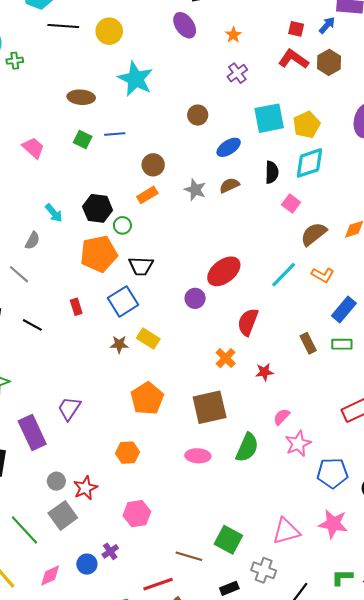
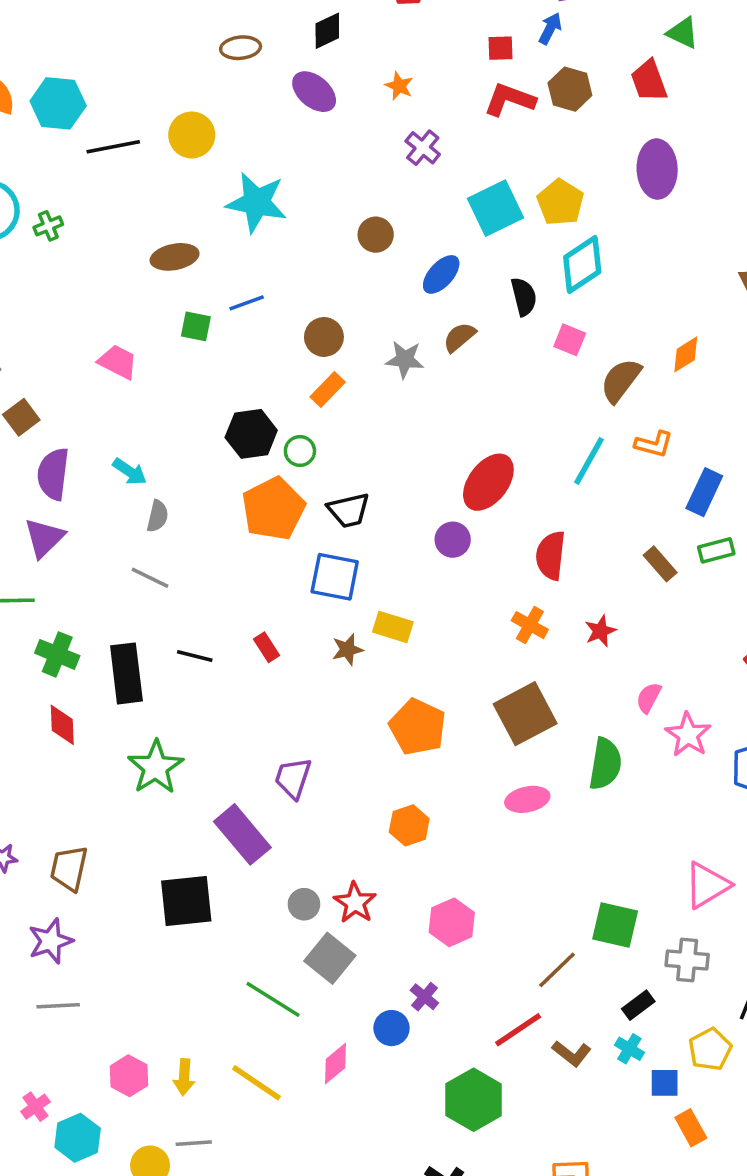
cyan arrow: (54, 213) -> (130, 472), moved
blue square: (123, 301) -> (335, 577), turned -32
red rectangle: (76, 307) -> (266, 647), moved
brown line: (189, 556) -> (557, 970), turned -45

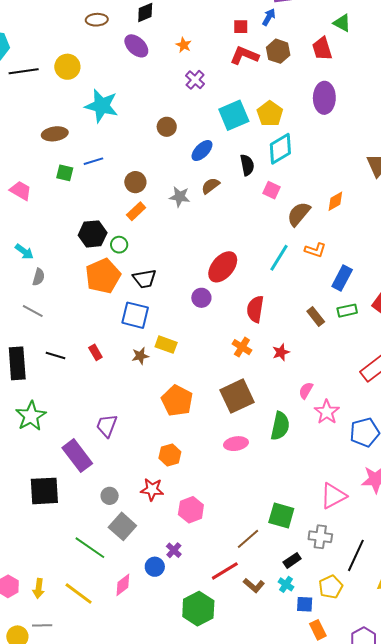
red star: (355, 903) -> (152, 489), moved, turned -30

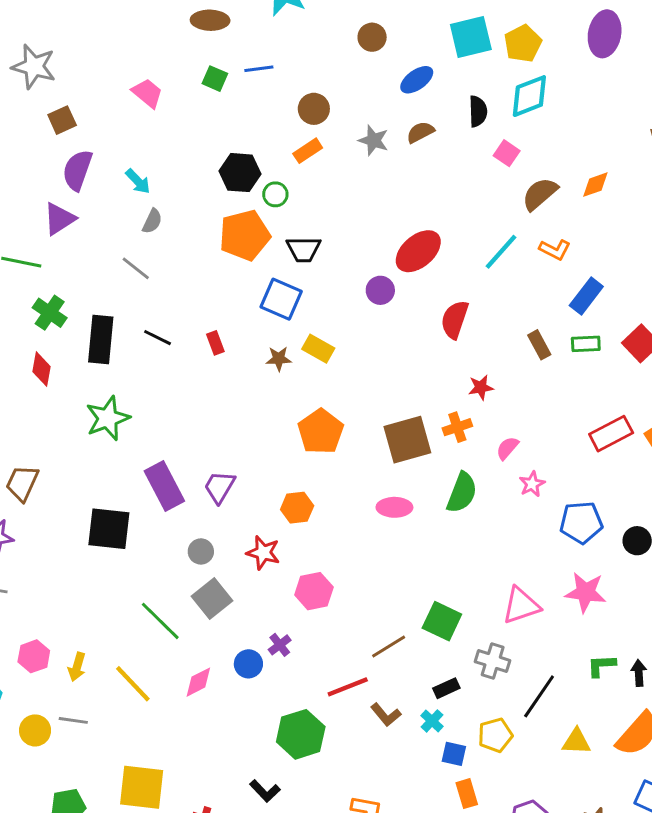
orange cross: (242, 347) -> (457, 427), moved, turned 30
pink star: (327, 412) -> (532, 484), size x0.7
purple trapezoid: (107, 426) -> (220, 487), moved

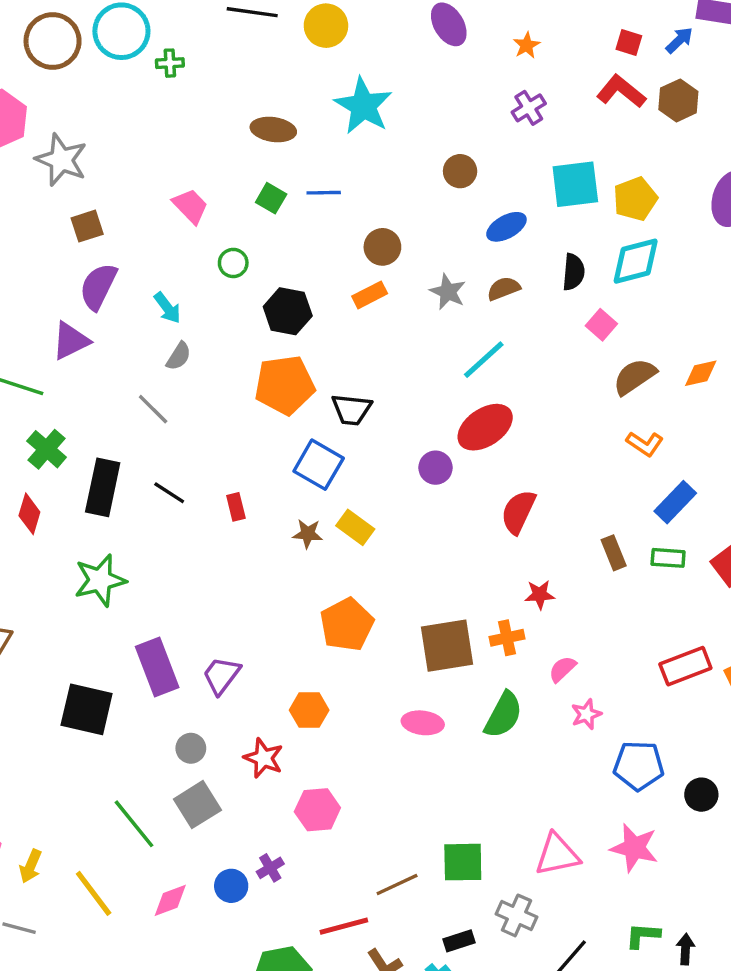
green circle: (275, 194) -> (233, 263), moved
cyan line: (501, 252) -> (484, 360), moved
green square: (442, 621) -> (463, 862), turned -33

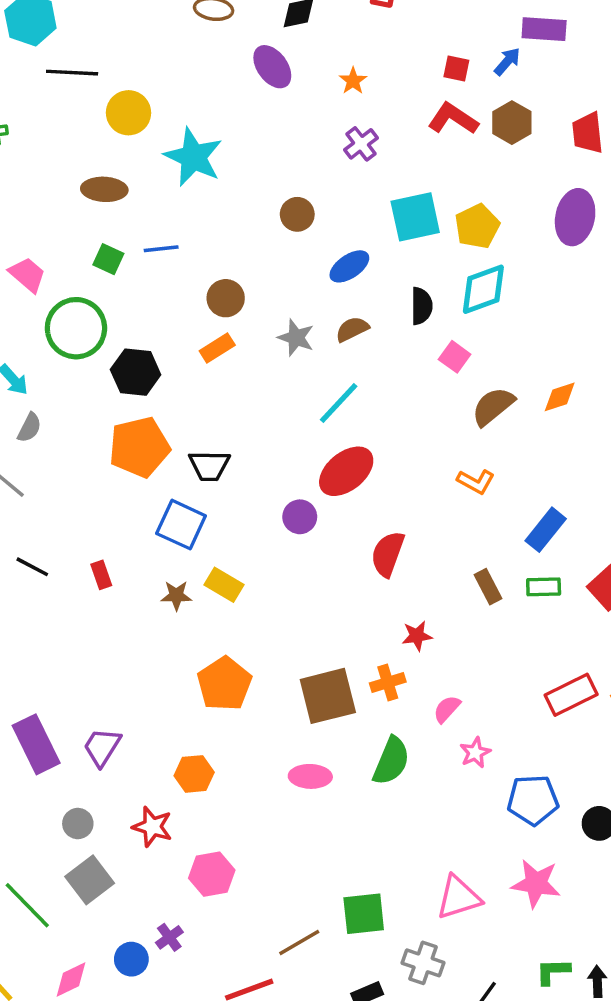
yellow circle: (326, 26) -> (129, 113), moved
green circle: (233, 263) -> (76, 328), size x2.0
orange L-shape: (645, 444) -> (476, 482), moved

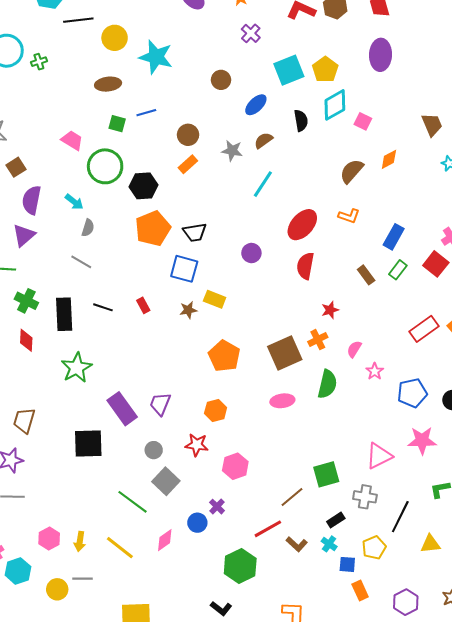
pink square: (455, 357) -> (363, 121), moved
red ellipse: (346, 471) -> (302, 225), moved
green rectangle: (544, 587) -> (398, 270), turned -42

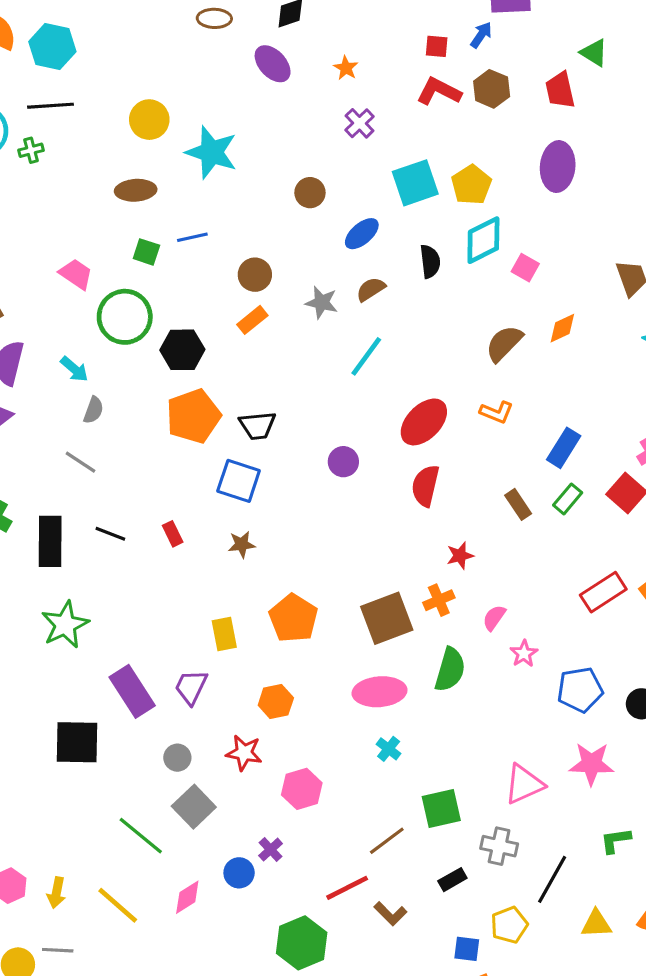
black line: (78, 20) -> (51, 106), moved
yellow rectangle: (215, 299) -> (224, 634), moved, turned 55
pink ellipse: (282, 401) -> (380, 692), size x1.4
cyan cross: (329, 544) -> (389, 749), moved

